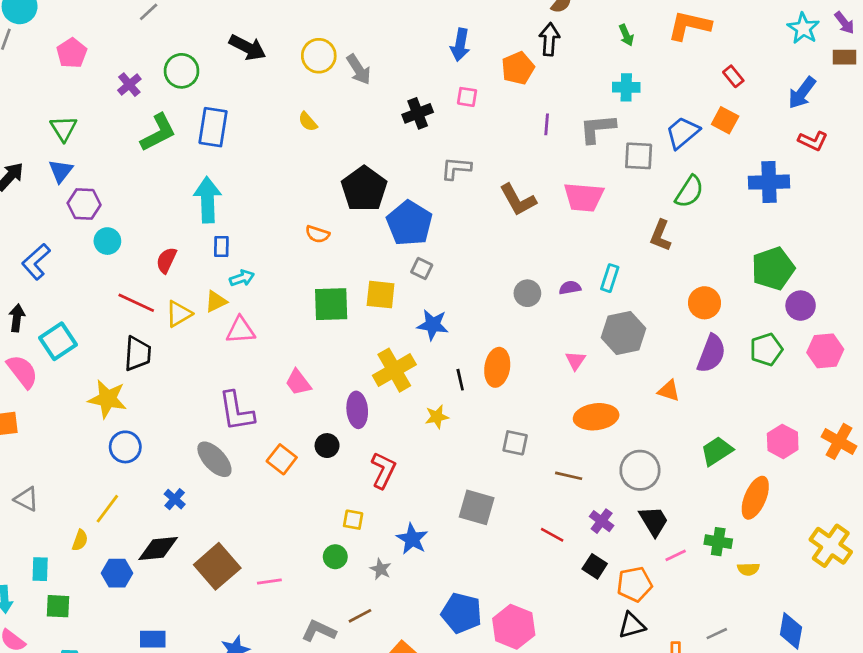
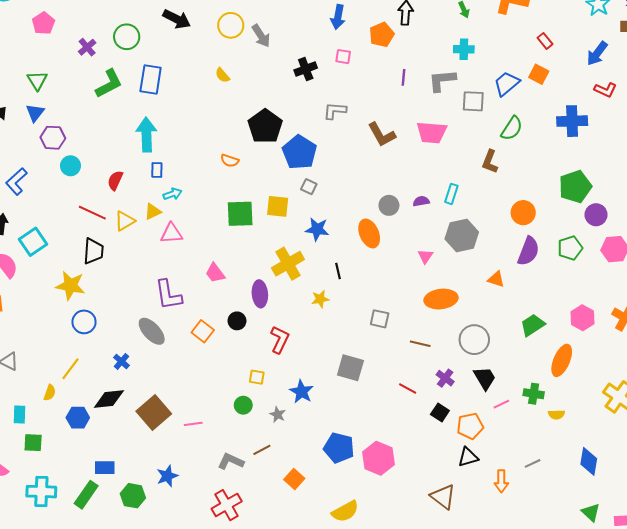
orange ellipse: (497, 367) -> (369, 233), moved, turned -32

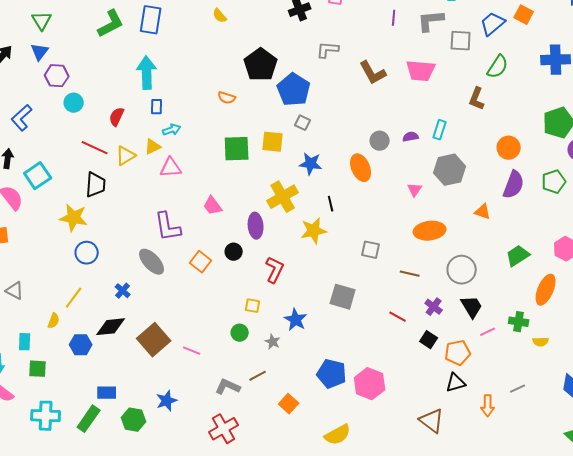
yellow star: (320, 299) -> (314, 231), size x1.5
pink line: (193, 424) -> (192, 351), turned 30

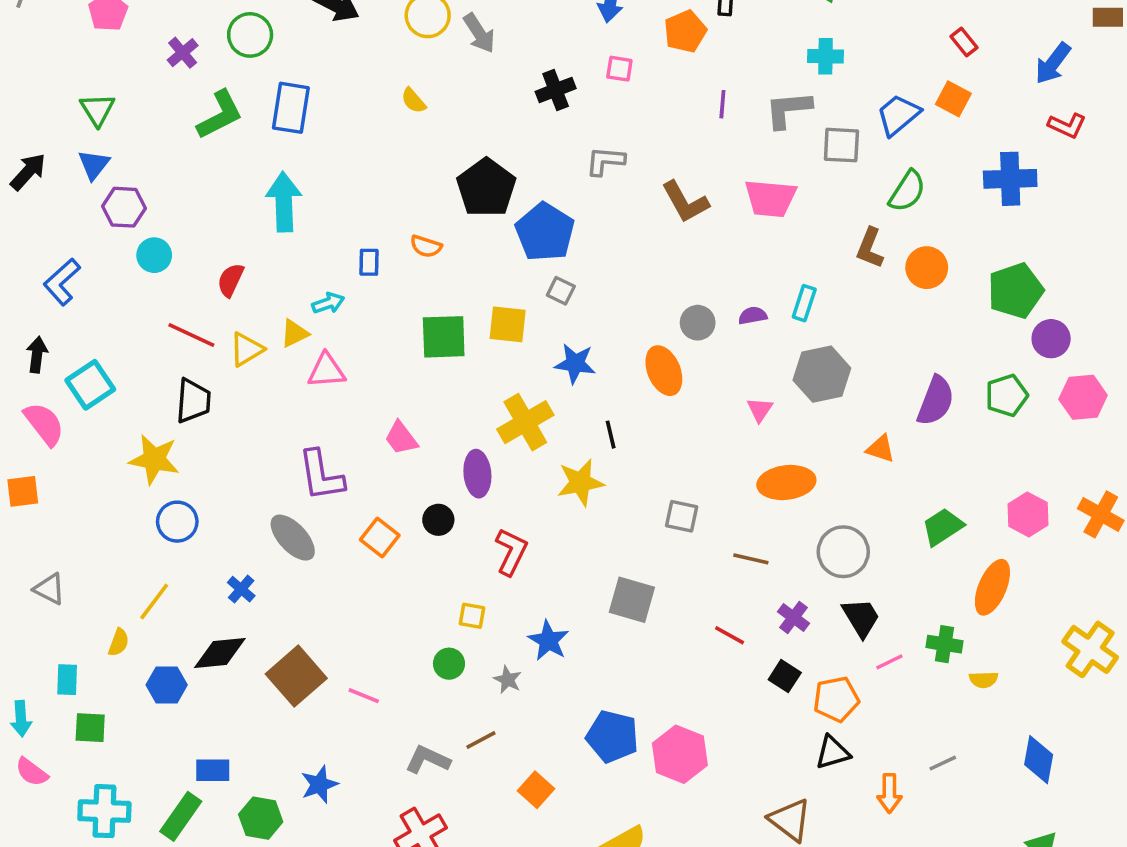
blue rectangle: (157, 107) -> (369, 262), moved
orange circle: (509, 148) -> (927, 268), moved

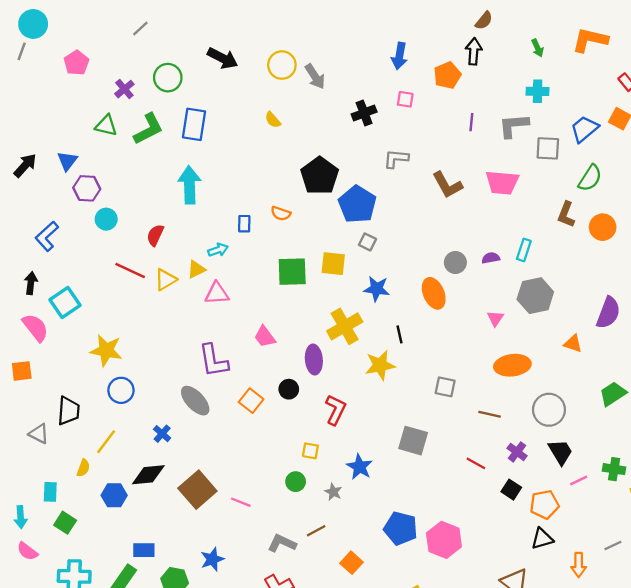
green triangle: (97, 110) -> (106, 126), moved, turned -45
black trapezoid: (193, 401) -> (68, 411), moved
green square: (90, 728) -> (65, 523), turned 30

